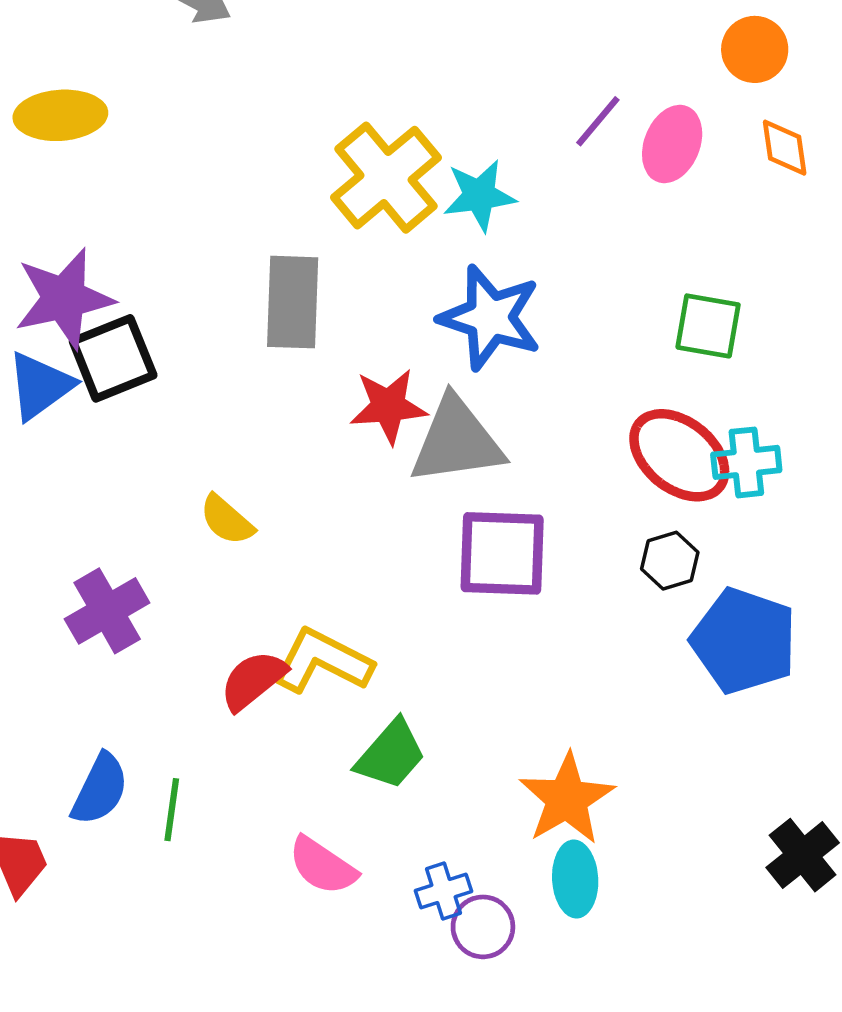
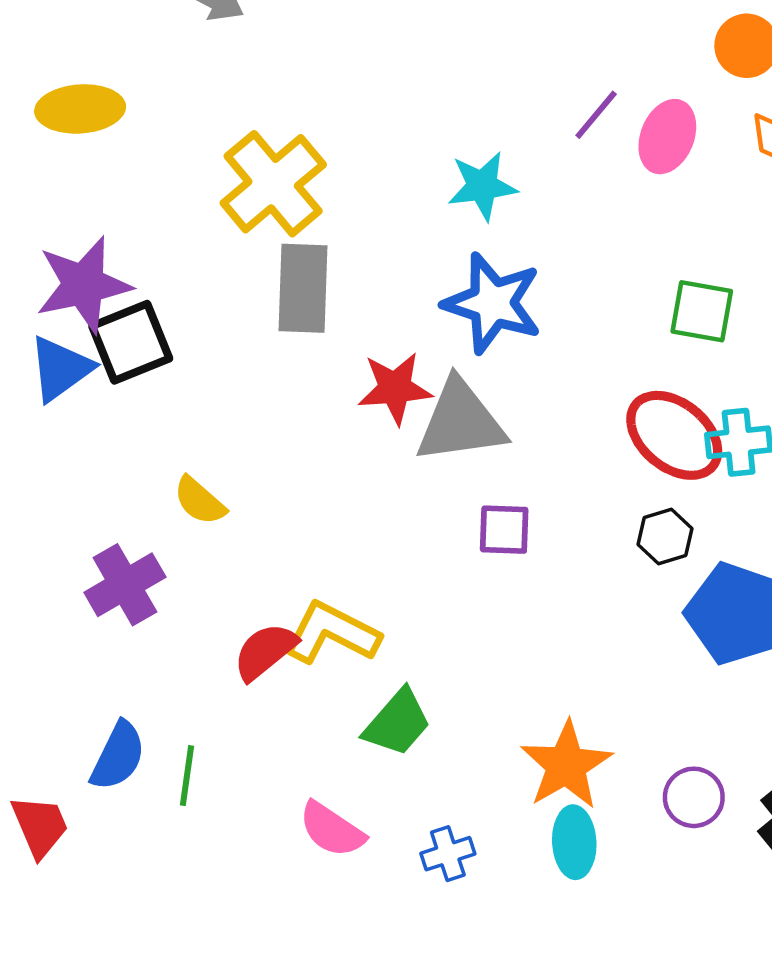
yellow cross: (386, 178) -> (273, 184), moved
yellow semicircle: (227, 520) -> (200, 501), moved
purple square: (502, 553) -> (504, 530), size x0.6
purple circle: (483, 927) -> (694, 797), moved

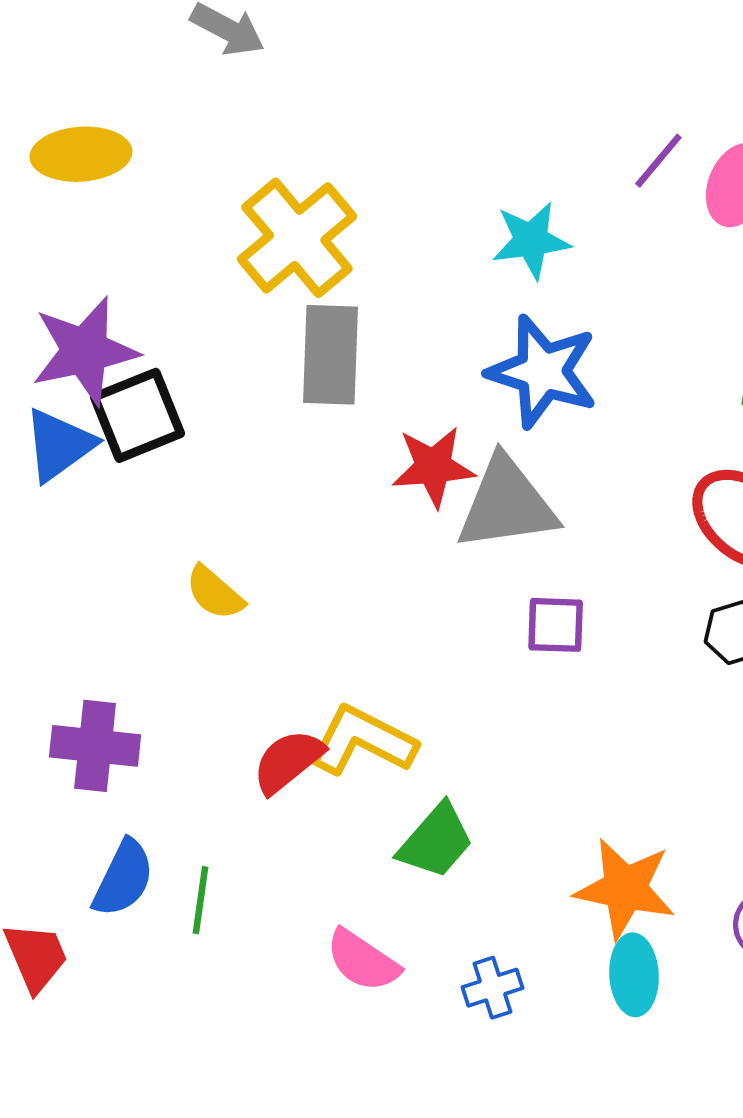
purple cross: (125, 585) -> (95, 746), moved, turned 36
orange star: (566, 765) -> (625, 889), turned -30

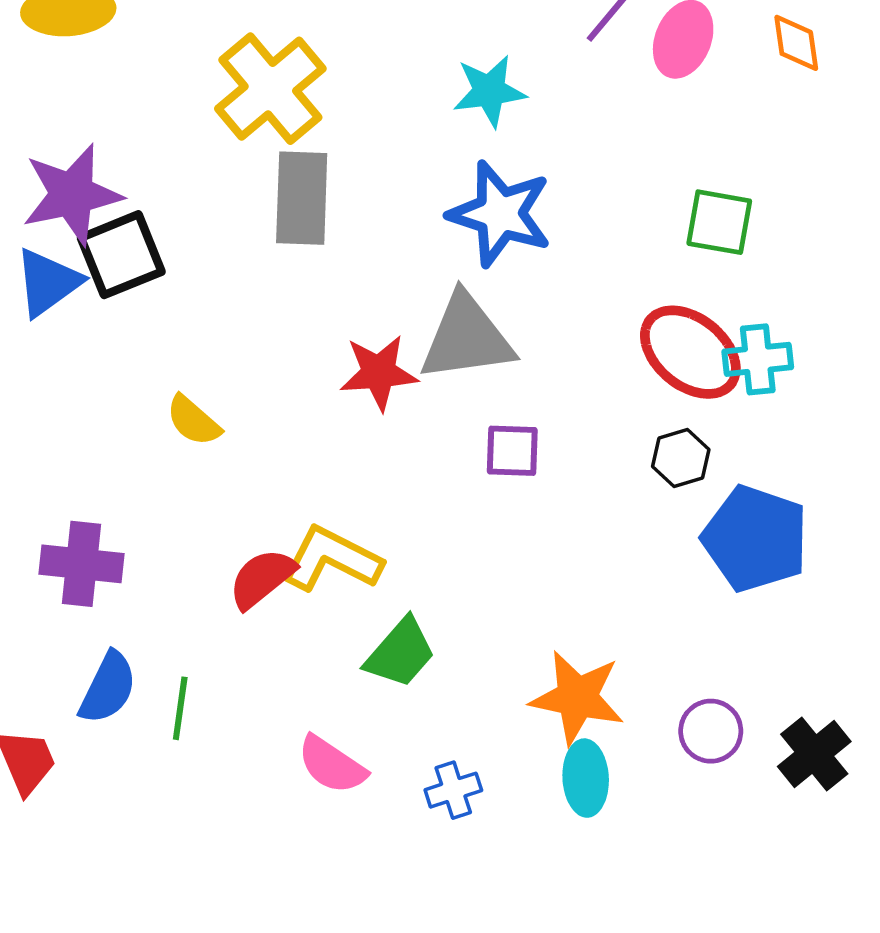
red star: (433, 467) -> (379, 373), moved

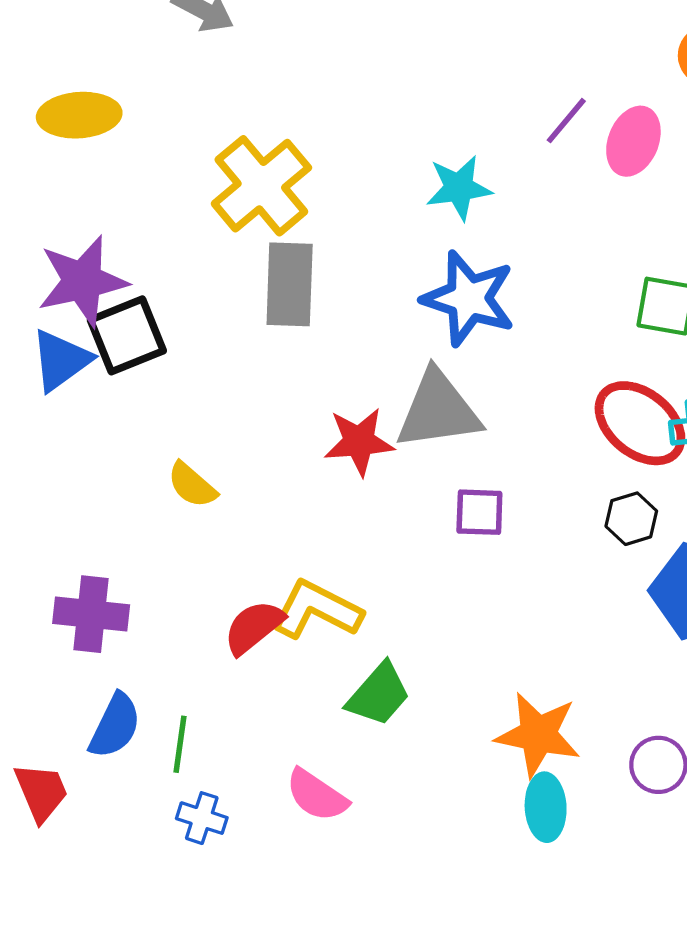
blue cross: (453, 790) -> (202, 818), moved, turned 36

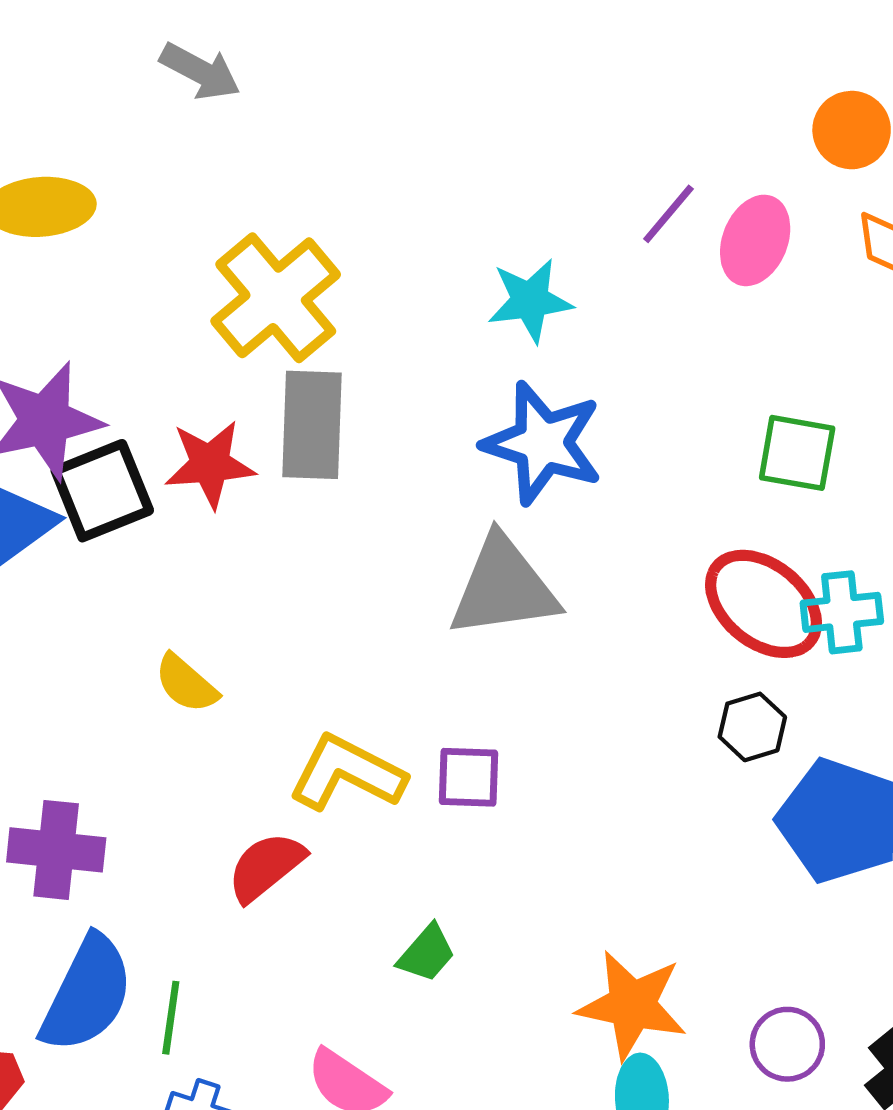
red star: (359, 442) -> (210, 464), moved
purple square: (479, 512) -> (469, 777), moved
yellow L-shape: (317, 610) -> (347, 773), moved
green trapezoid: (379, 694) -> (427, 953), size x0.7
blue semicircle: (115, 726) -> (87, 994), size x1.4

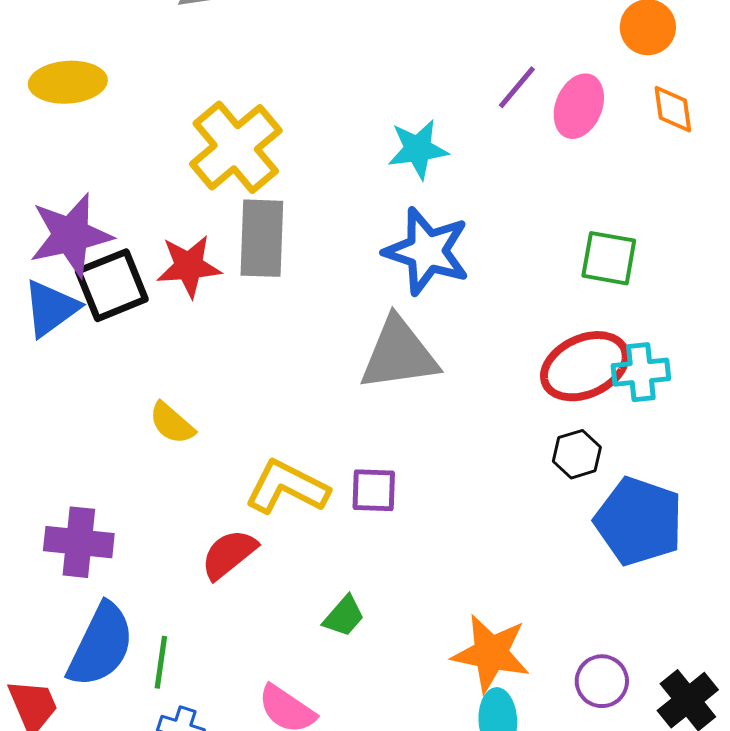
red ellipse: (764, 604) -> (585, 366), turned -64

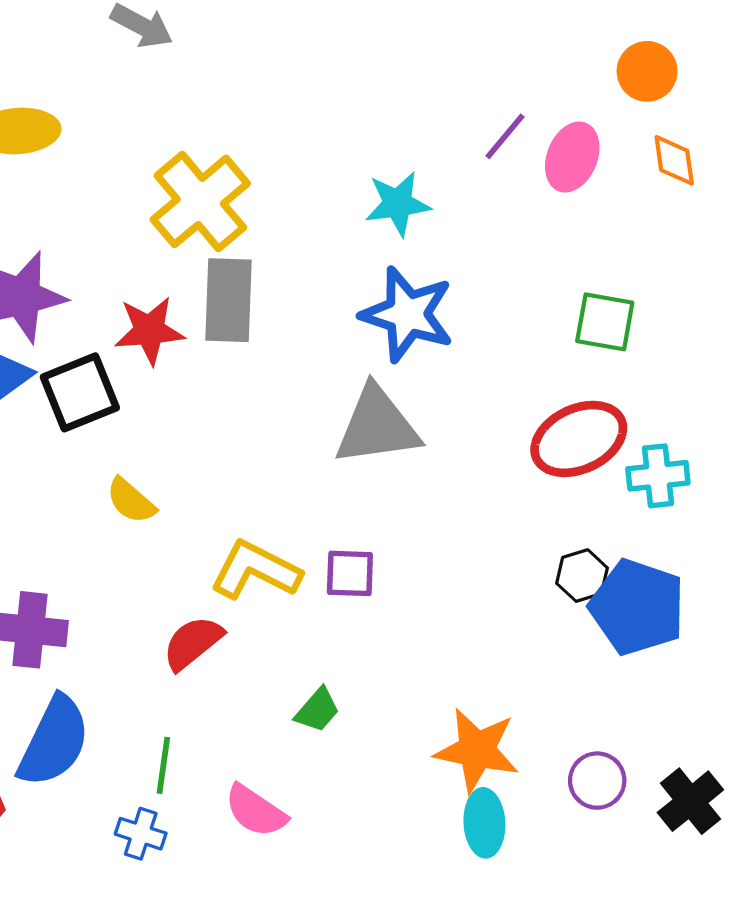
black square: (112, 285) -> (80, 392), moved
cyan cross: (641, 372) -> (658, 476), moved
black hexagon: (577, 454) -> (582, 576), moved
green line: (161, 662) -> (163, 765), moved

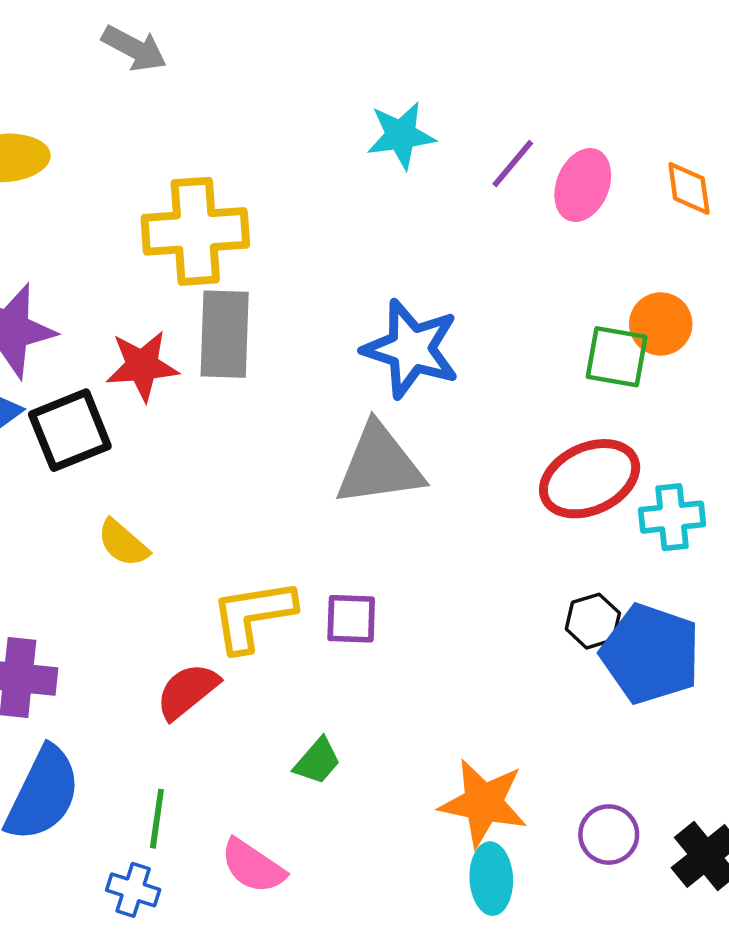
orange circle: (647, 71) -> (661, 324), moved
yellow cross: (200, 201) -> (195, 231), turned 36
cyan star: (398, 204) -> (401, 135), moved
yellow L-shape: (256, 570) -> (253, 615), turned -36

